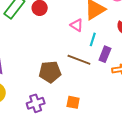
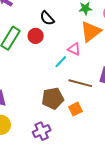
cyan line: (93, 39) -> (61, 62), moved, turned 32
orange square: (73, 102) -> (75, 109), moved, turned -32

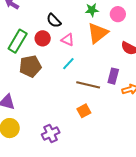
pink triangle: (74, 49) -> (68, 40), moved
brown pentagon: (53, 98) -> (30, 66), moved

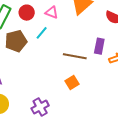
cyan line: (68, 64) -> (42, 33), moved

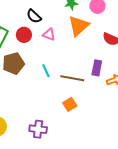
cyan line: (42, 33) -> (46, 71), moved, turned -64
purple cross: (40, 107) -> (38, 129), turned 36

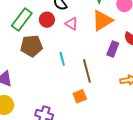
purple rectangle: (97, 68) -> (113, 49), moved
brown line: (72, 78) -> (87, 71), turned 55

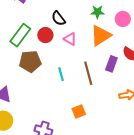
brown line: (87, 71) -> (88, 73), moved

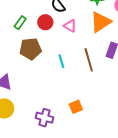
green rectangle: (20, 35) -> (20, 23), size x0.6
orange square: (79, 111) -> (76, 107), moved

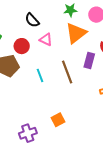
red circle: (45, 22) -> (22, 46), moved
purple cross: (44, 118) -> (28, 133), turned -30

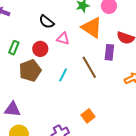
orange triangle: (76, 33) -> (92, 27), turned -40
cyan line: (40, 75) -> (63, 75), turned 56

